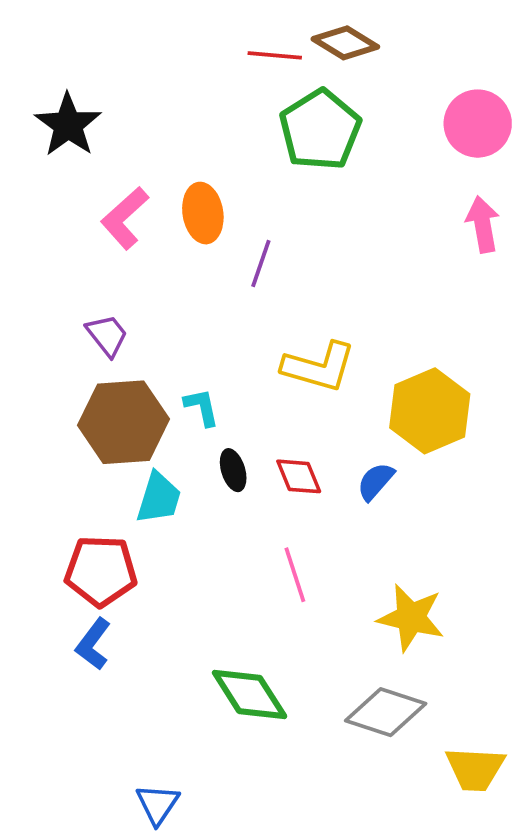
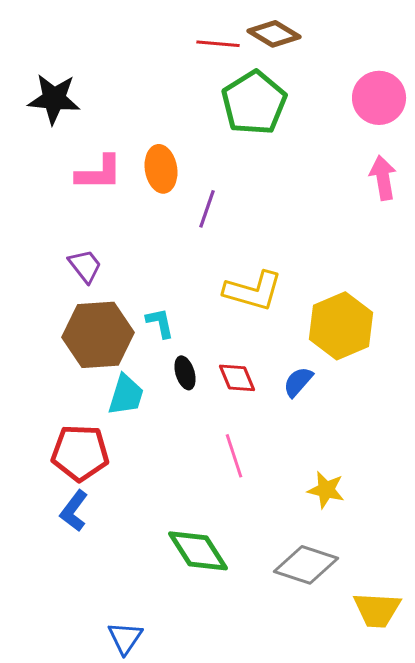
black star: (68, 125) -> (54, 99), turned -30
pink L-shape: (125, 218) -> (99, 173), turned -138
yellow star: (411, 618) -> (326, 490), size x0.7

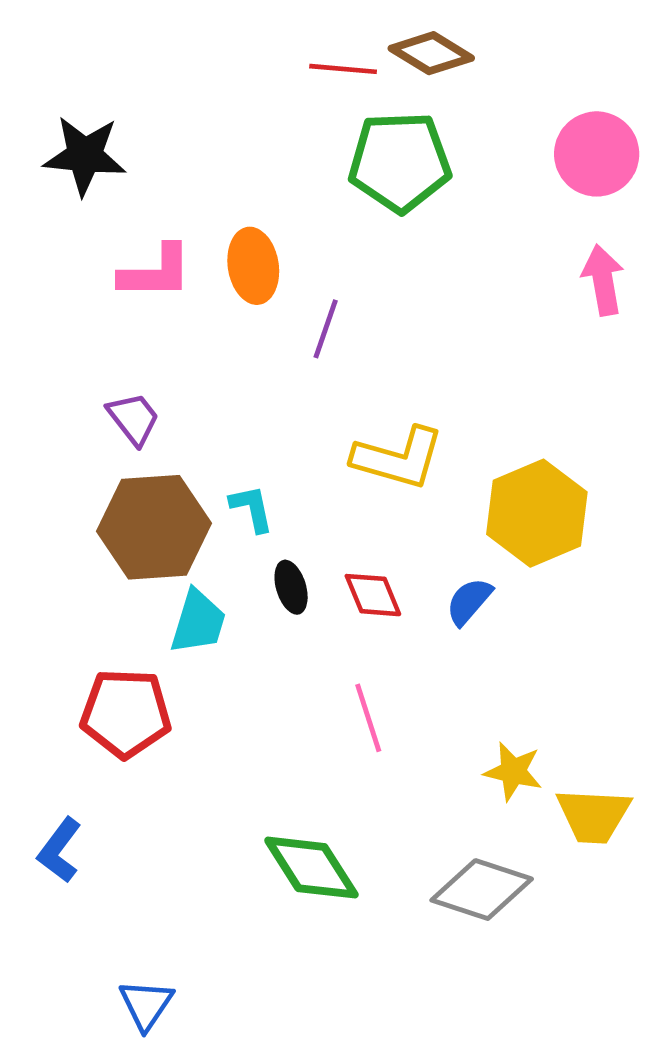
green pentagon: (254, 103) -> (400, 162), turned 30
blue L-shape: (74, 511) -> (60, 850), moved
yellow trapezoid: (377, 610) -> (593, 816), moved
blue triangle: (125, 638) -> (146, 1005), moved

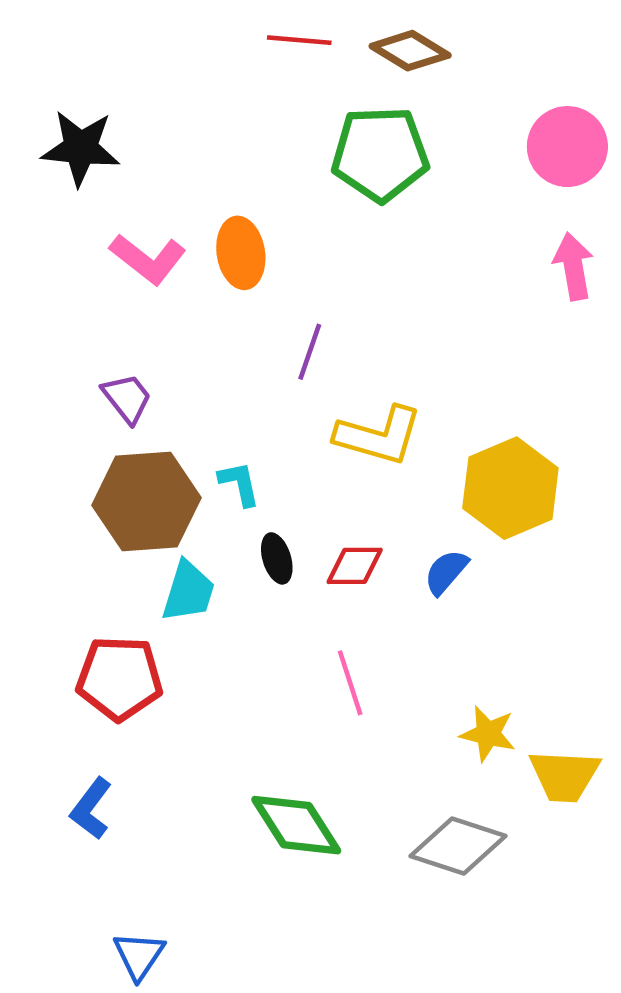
red line: (343, 69) -> (299, 40), moved
pink L-shape: (156, 272) -> (148, 259), turned 38
purple line: (326, 329) -> (310, 352), moved
red diamond: (373, 595) -> (355, 566), turned -68
blue L-shape: (60, 850) -> (91, 809), moved

